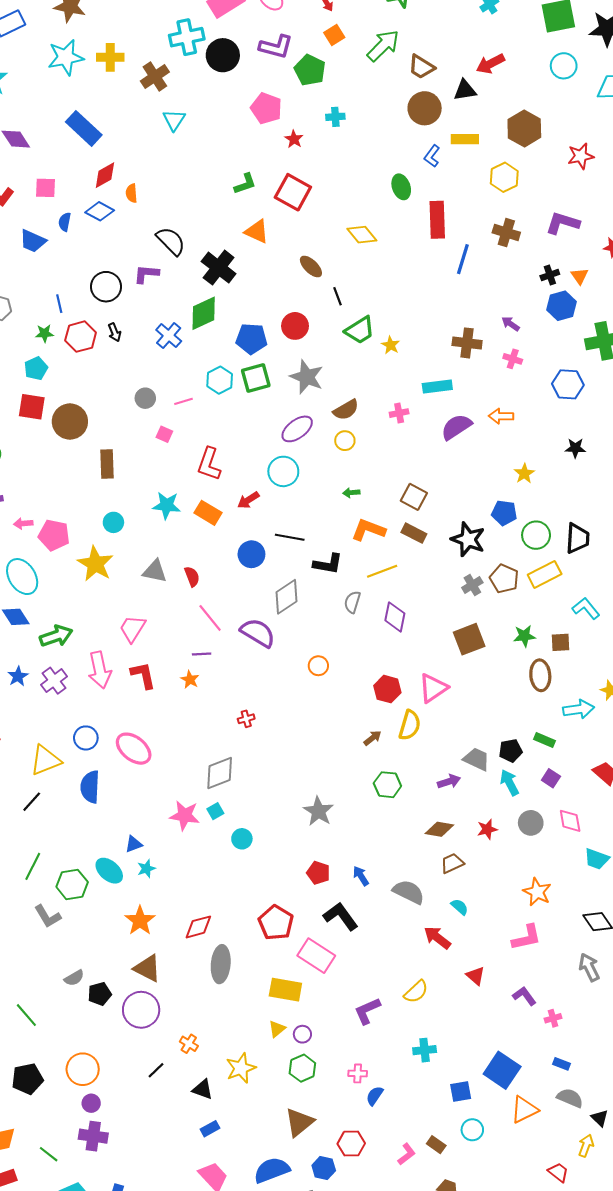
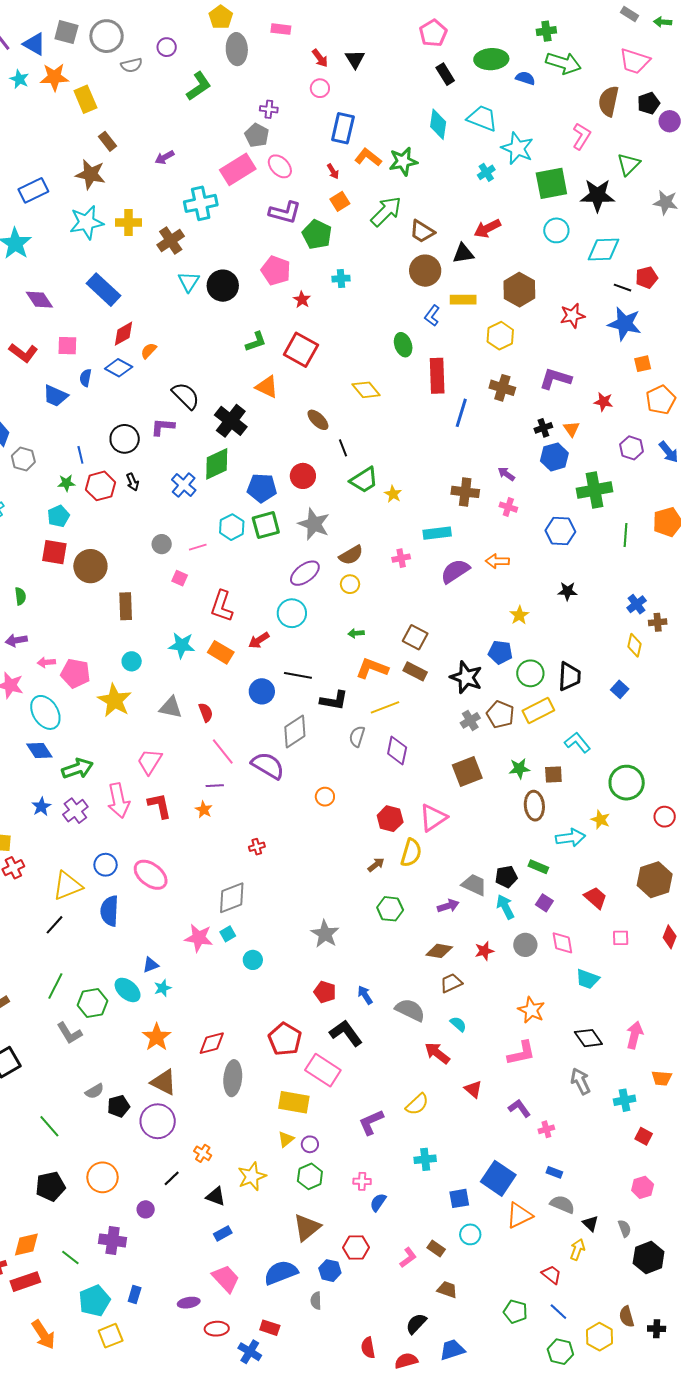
black circle: (223, 55) -> (223, 286), moved
orange semicircle: (131, 193) -> (149, 351), turned 48
purple circle: (91, 1103) -> (146, 1209), moved

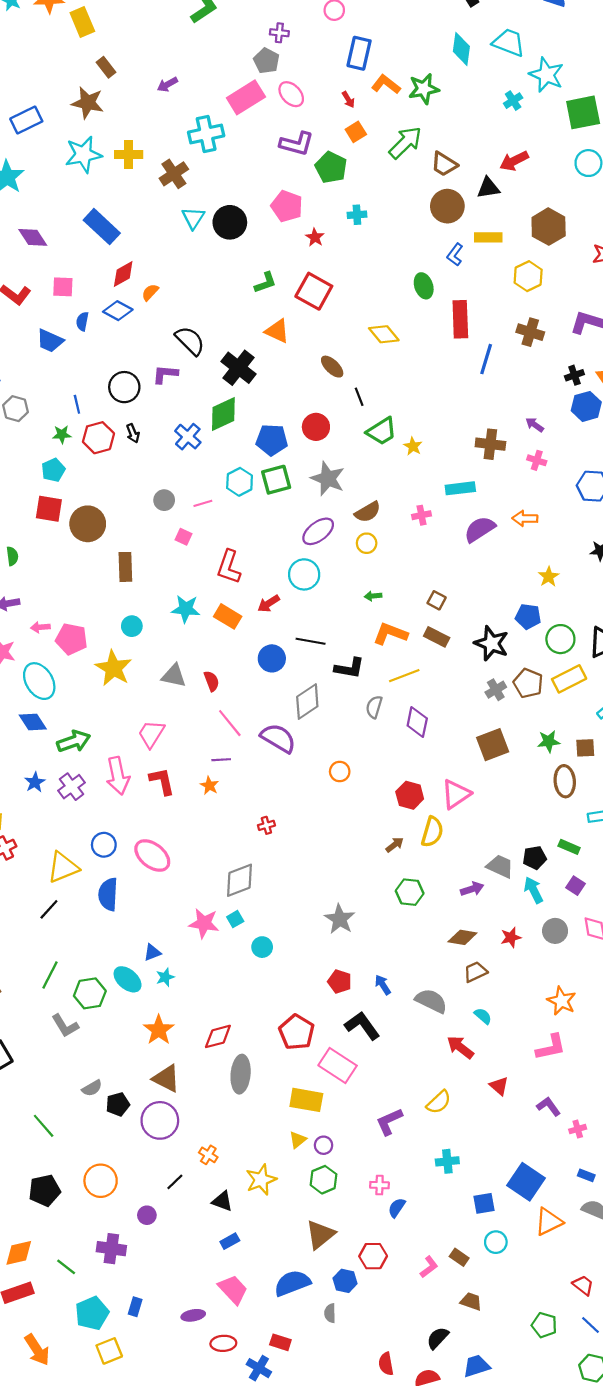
brown square: (415, 637) -> (437, 600), size x0.7

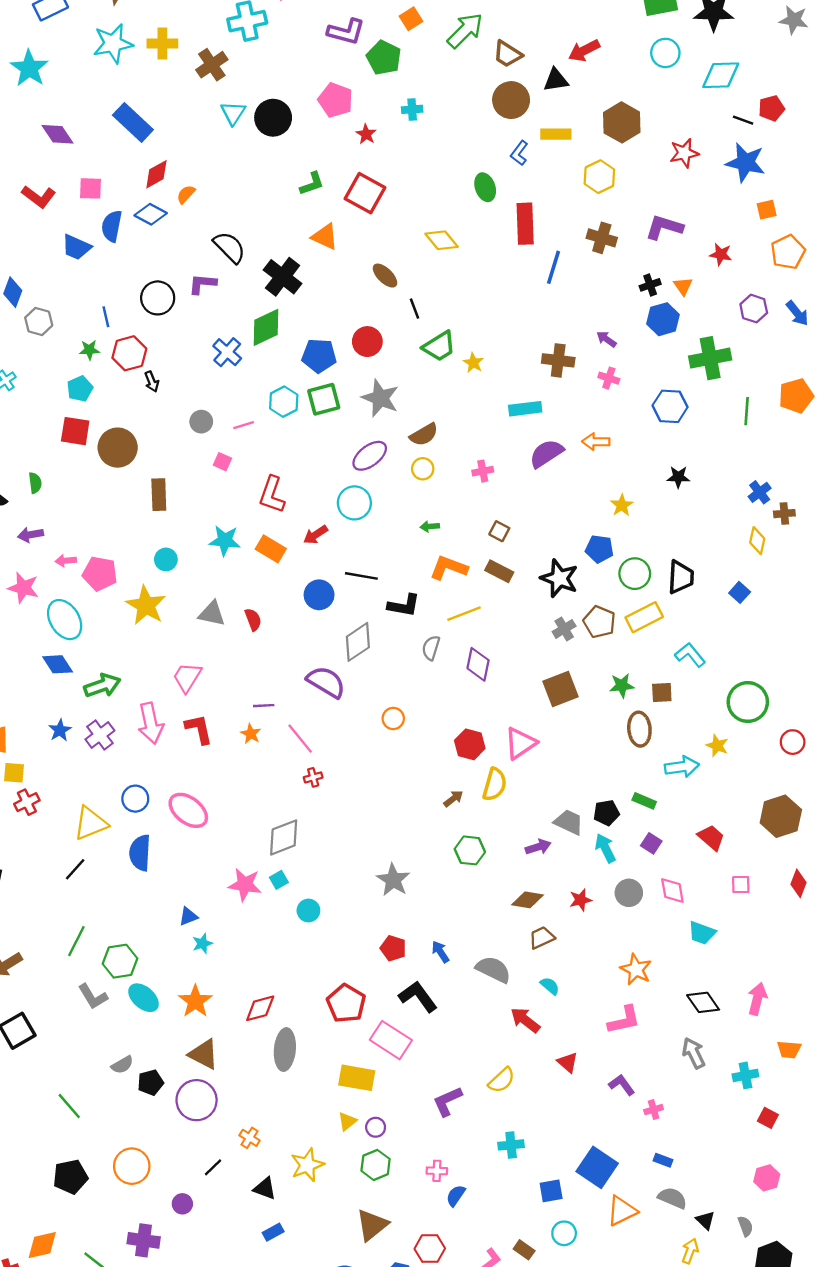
blue semicircle: (82, 321) -> (112, 226), size x1.5
black arrow: (133, 433) -> (152, 382), moved
pink cross: (422, 515) -> (483, 471), moved
pink line: (230, 723) -> (300, 739), moved
cyan ellipse: (128, 979) -> (144, 998), moved

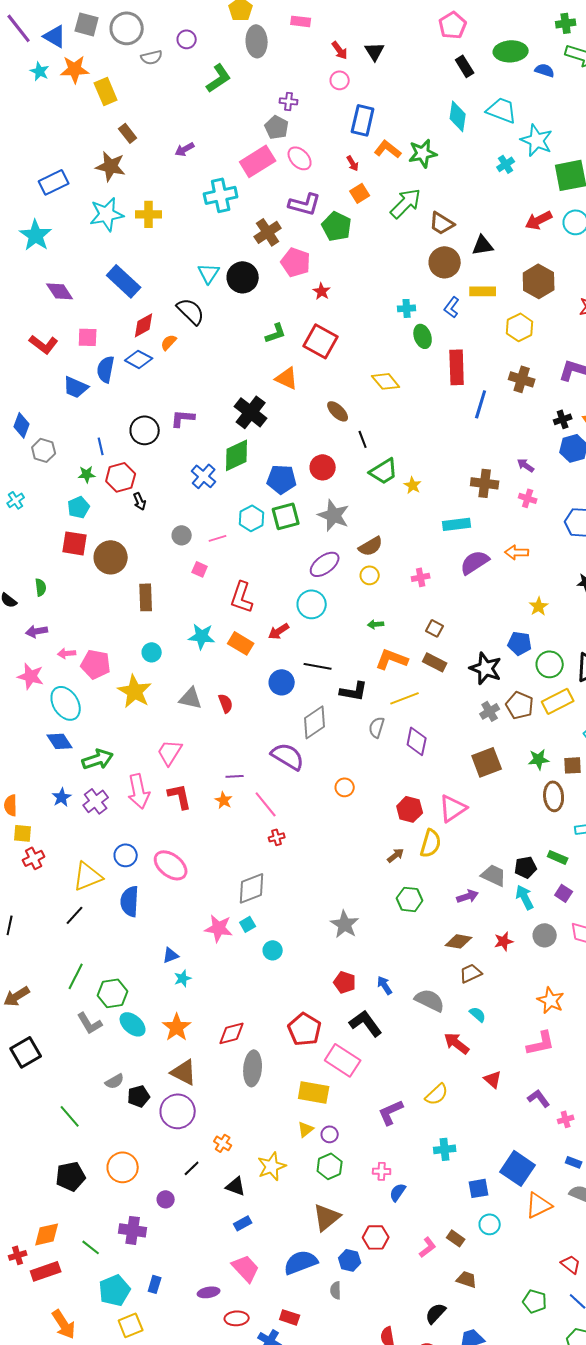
red arrow: (584, 51) -> (539, 220), moved
brown cross: (212, 65) -> (268, 232), moved
cyan cross: (412, 109) -> (407, 308), moved
black semicircle: (230, 247) -> (191, 311), moved

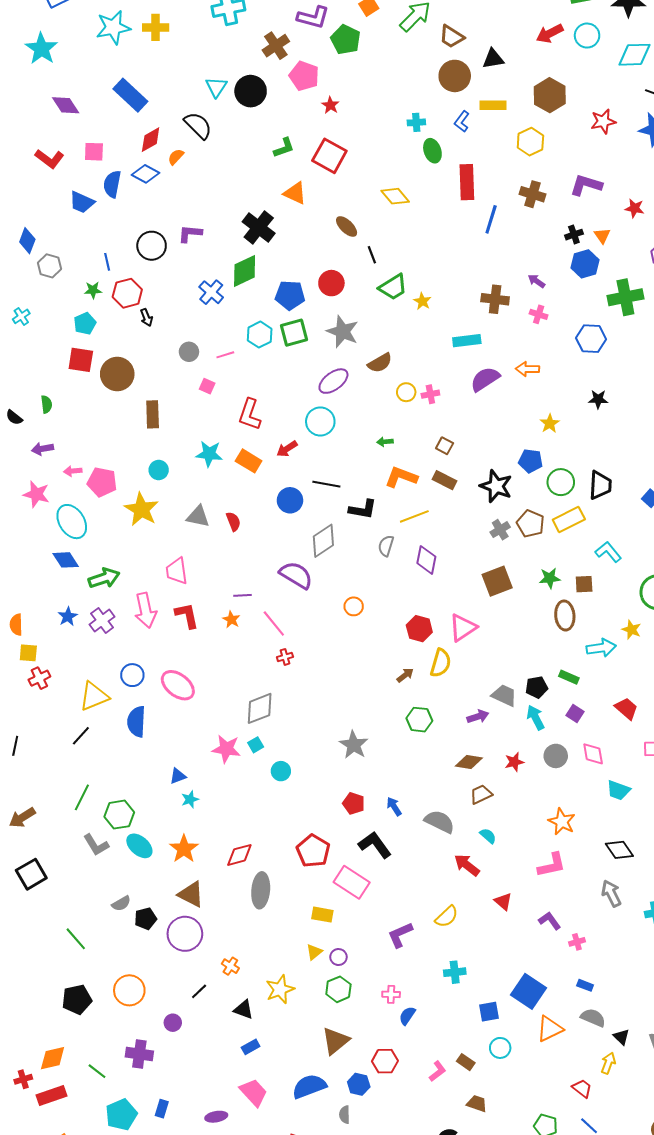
yellow circle: (370, 575) -> (406, 392), moved
pink trapezoid: (170, 752) -> (177, 571), turned -40
yellow rectangle: (314, 1092) -> (322, 915), size x0.7

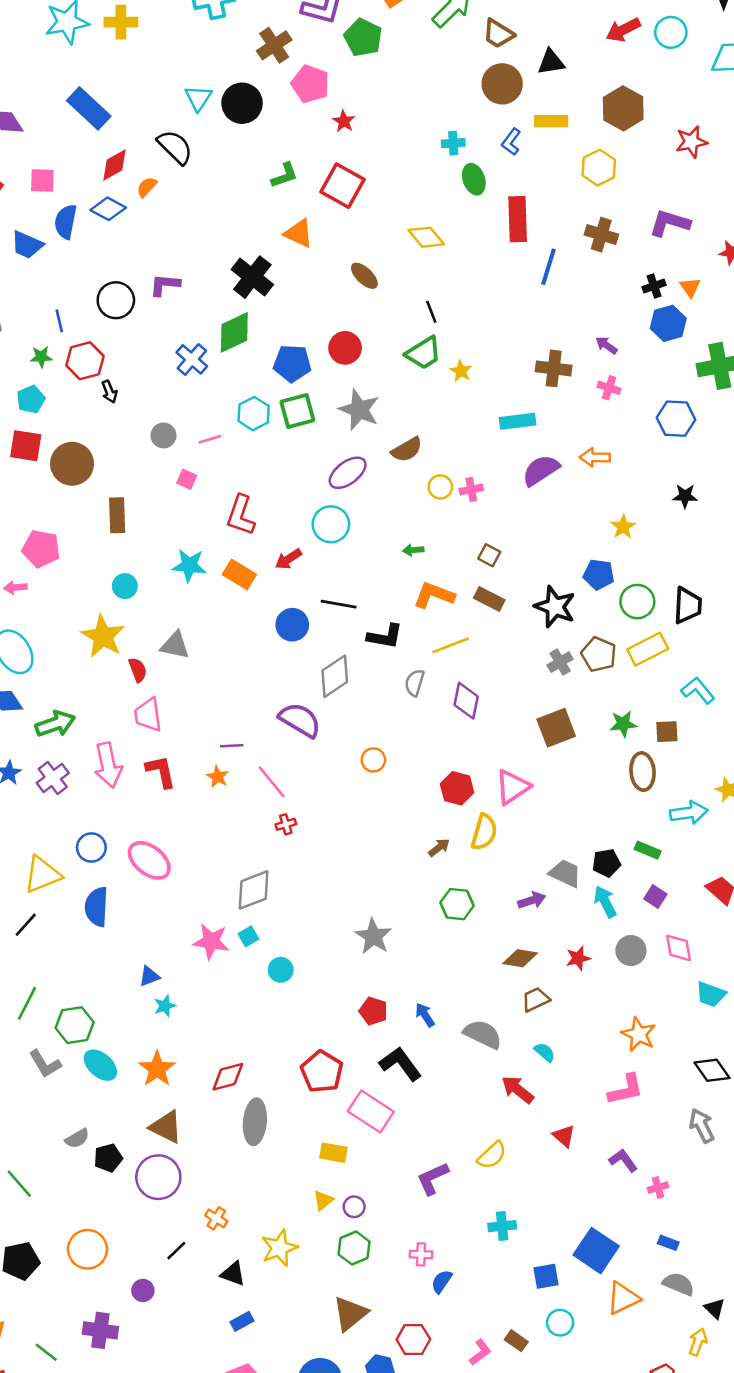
black line: (372, 255) -> (431, 312), moved
pink pentagon: (102, 482) -> (41, 549), moved
red semicircle: (233, 522) -> (138, 670), moved

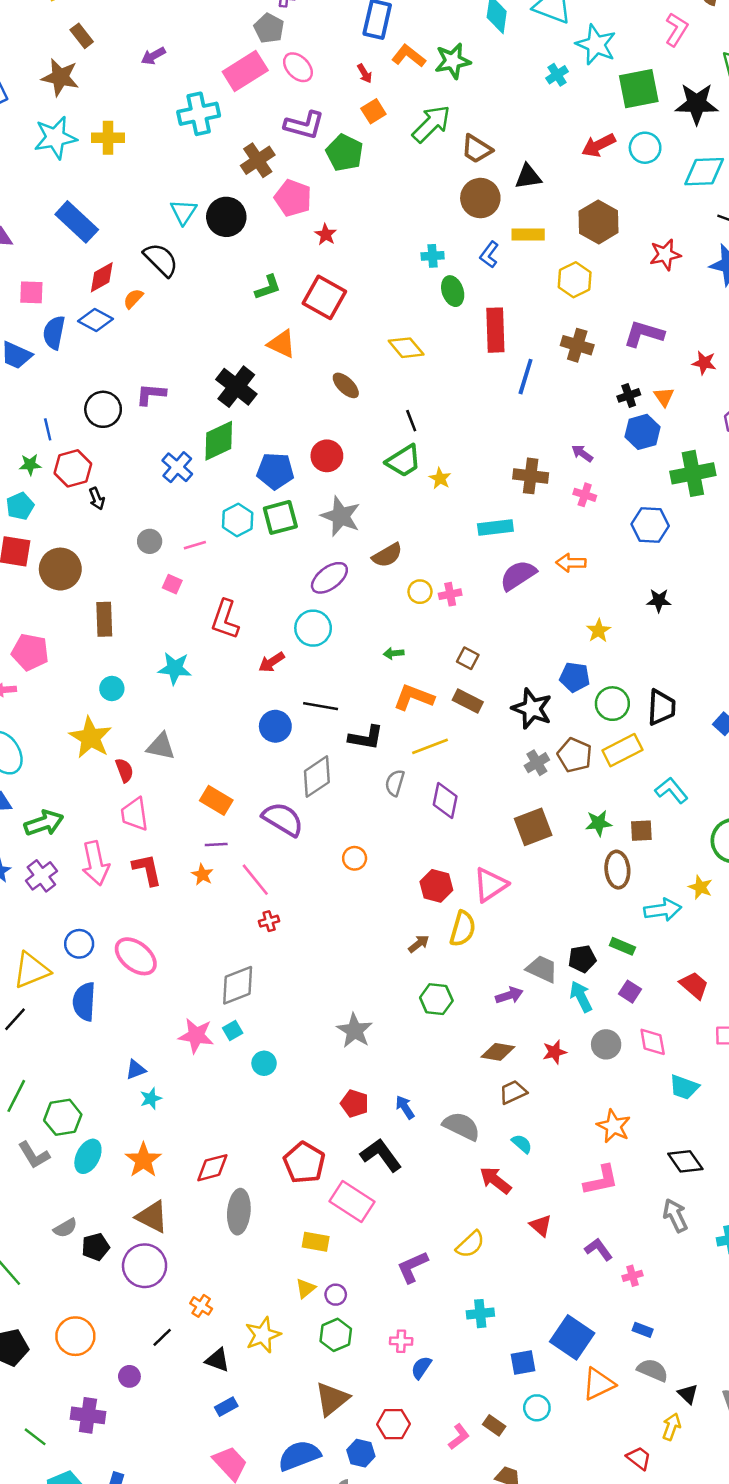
orange rectangle: (239, 575) -> (216, 800), moved
cyan ellipse: (100, 1065) -> (88, 1156), turned 76

